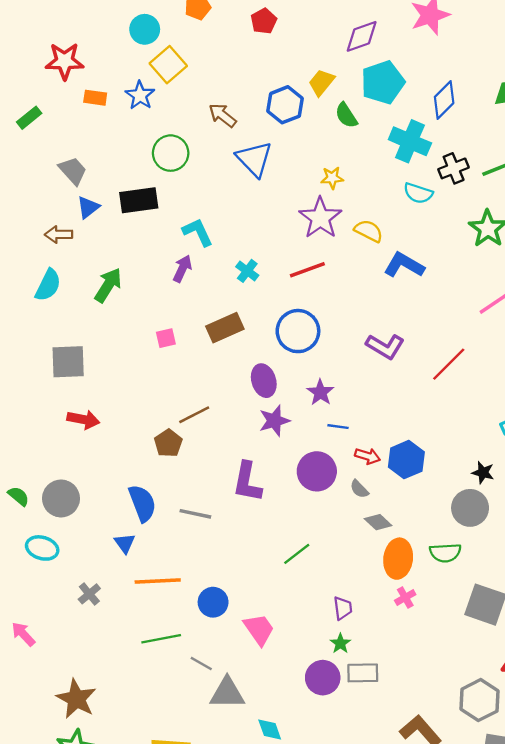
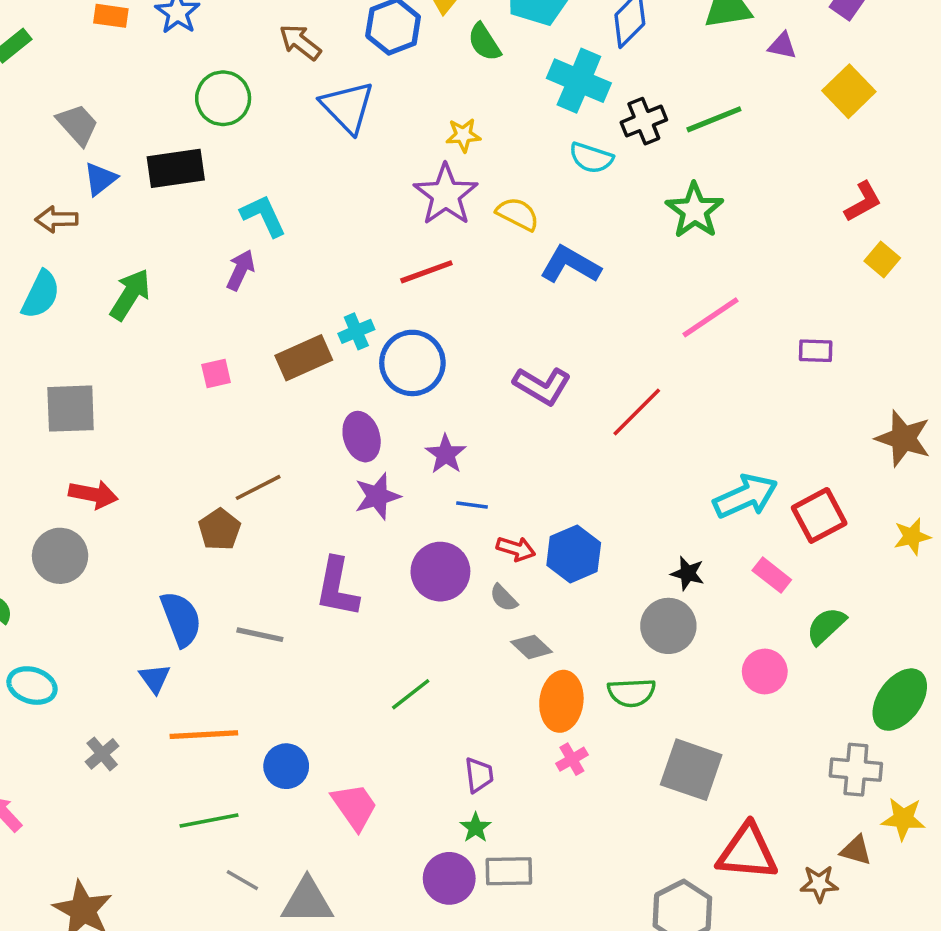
cyan cross: (247, 271) -> (356, 331), moved, turned 30
gray circle: (61, 498) -> (60, 556), moved
gray line: (201, 664) -> (242, 880), moved

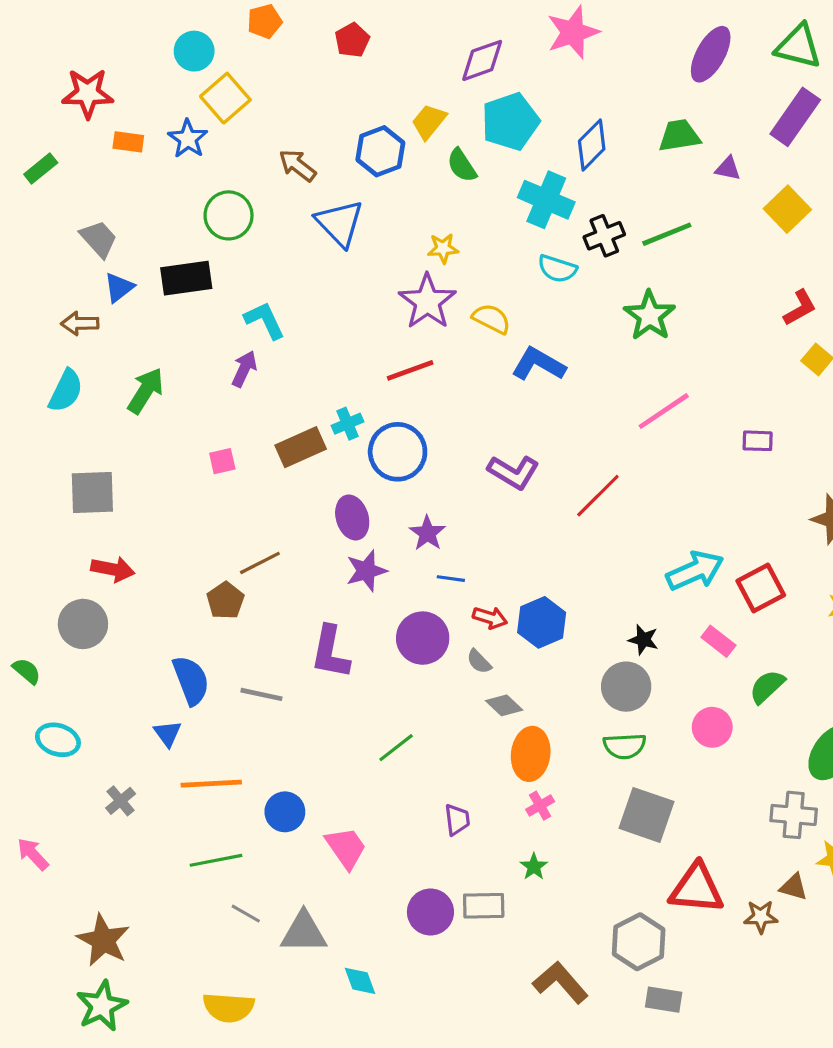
green semicircle: (632, 693) -> (625, 746), moved
green star: (476, 828) -> (534, 867), moved

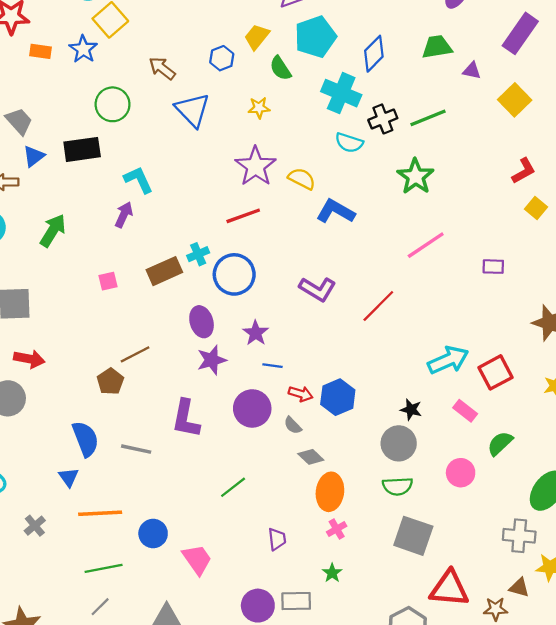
blue hexagon: (380, 151) -> (222, 58), size x0.7
yellow star: (443, 248) -> (259, 108), moved
gray line: (246, 914) -> (100, 607), moved, turned -75

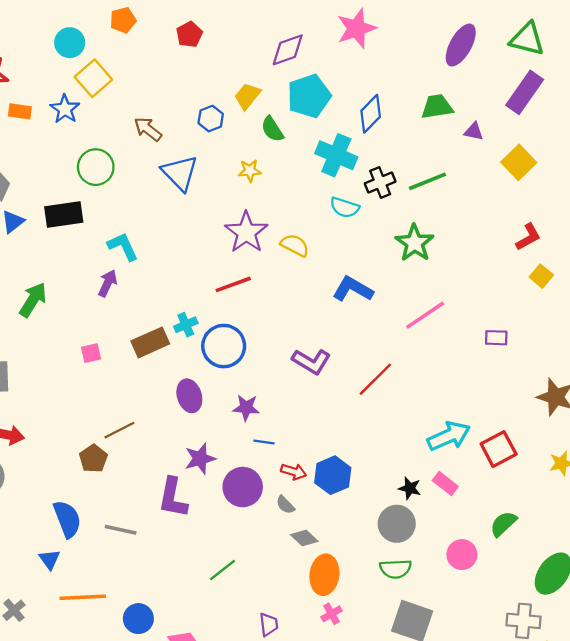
blue L-shape: (336, 211) -> (353, 289), moved
purple star: (256, 333) -> (246, 408), turned -30
purple star: (212, 360) -> (200, 459), moved
pink rectangle: (465, 411) -> (445, 483), moved

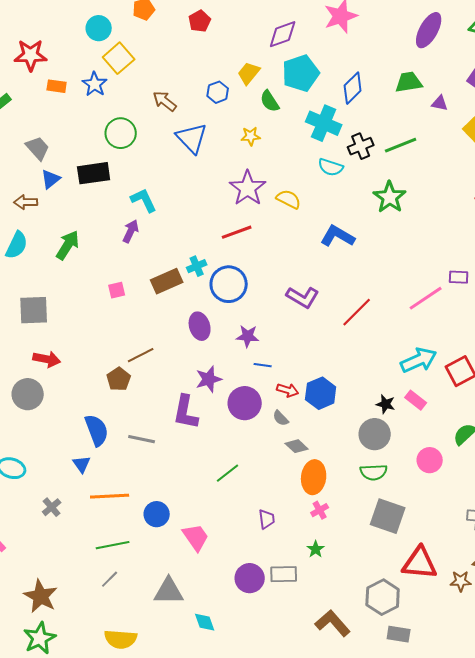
pink line: (425, 315) -> (426, 298), moved

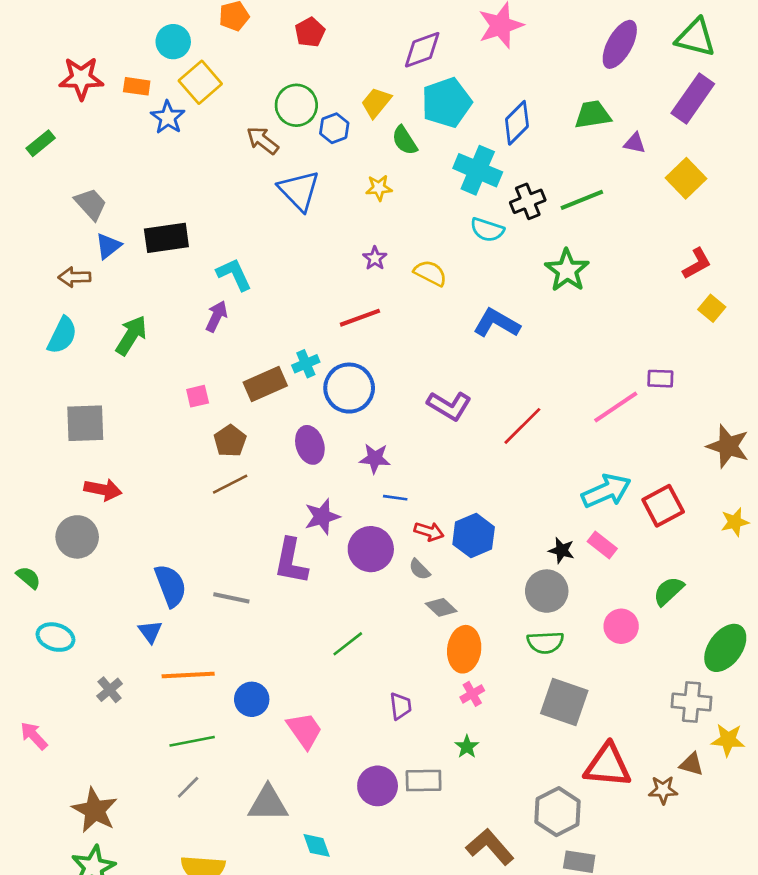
orange rectangle: (57, 86) -> (137, 86), moved
green circle: (121, 133) -> (296, 105), moved
purple star: (248, 188) -> (375, 258), size x0.5
brown pentagon: (119, 379) -> (230, 441), moved

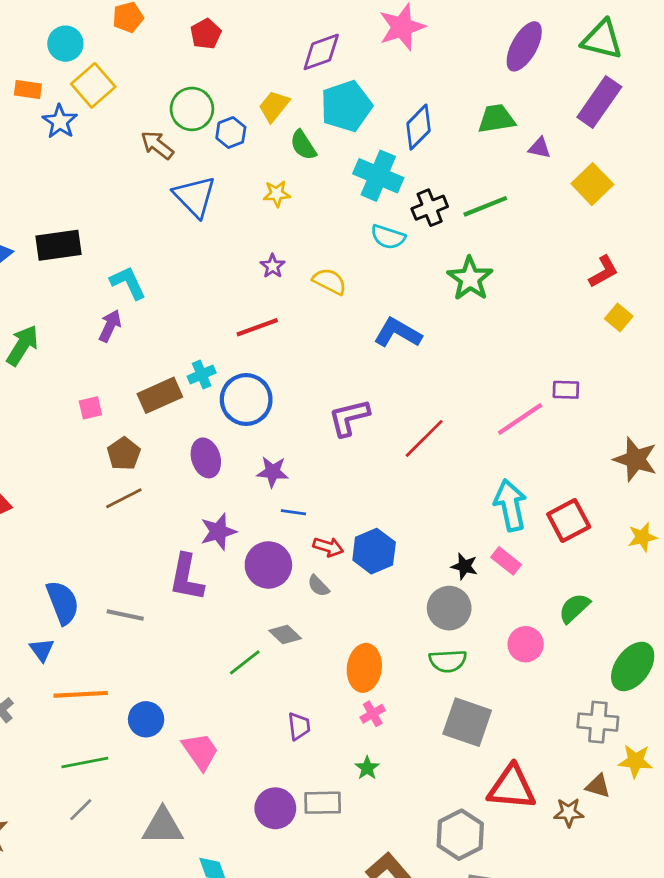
purple L-shape: (449, 406) -> (349, 418), turned 135
cyan arrow: (606, 491) -> (510, 505), turned -78
gray diamond: (441, 607) -> (285, 634), moved

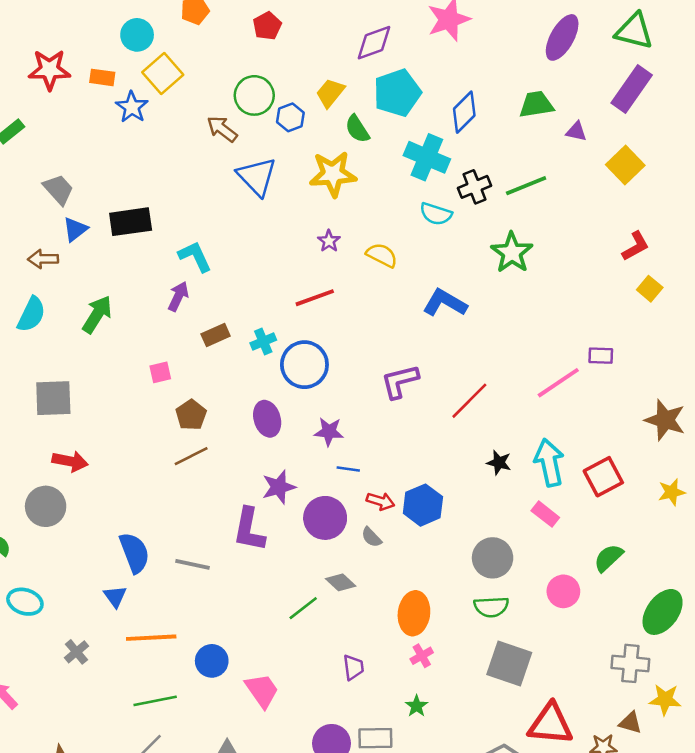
yellow star: (277, 194) -> (333, 174), size x1.8
brown rectangle: (160, 395) -> (216, 335), moved, size x0.7
black star: (464, 566) -> (499, 463), moved

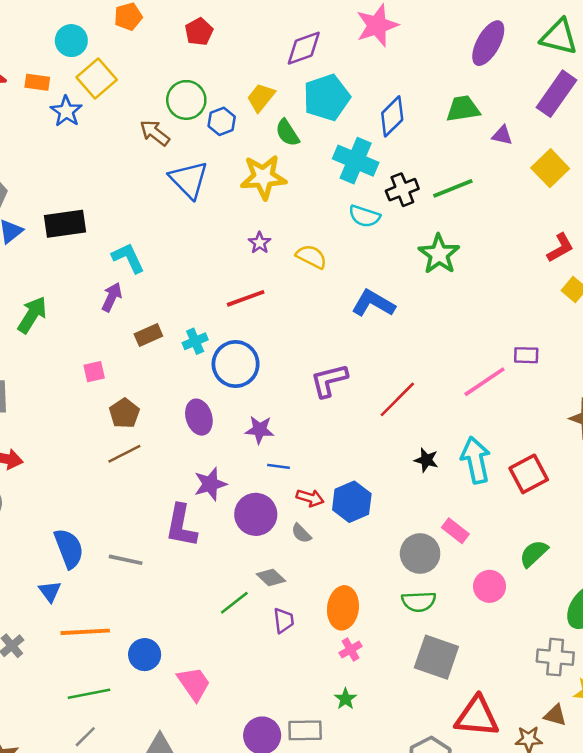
pink rectangle: (545, 514) -> (455, 531), moved
purple trapezoid: (353, 667) -> (284, 620), moved

